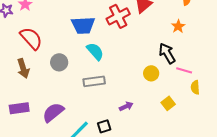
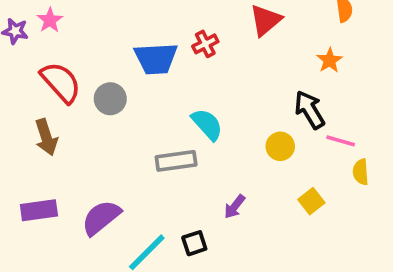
red cross: (118, 16) -> (205, 44), moved, size x0.6
cyan semicircle: (95, 51) -> (207, 124), moved
gray circle: (59, 62) -> (110, 99), moved
purple arrow: (126, 106) -> (235, 207), turned 152

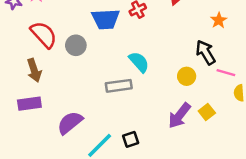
purple arrow: (235, 207) -> (179, 116), moved, size x1.6
purple rectangle: (39, 210) -> (29, 104), moved

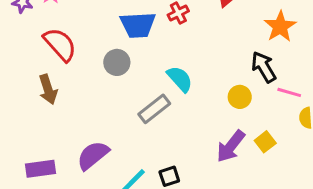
orange star: (219, 20) -> (280, 26), size x1.5
gray circle: (76, 45) -> (117, 62), moved
gray rectangle: (119, 86) -> (154, 109), turned -30
purple rectangle: (29, 104) -> (40, 169), moved

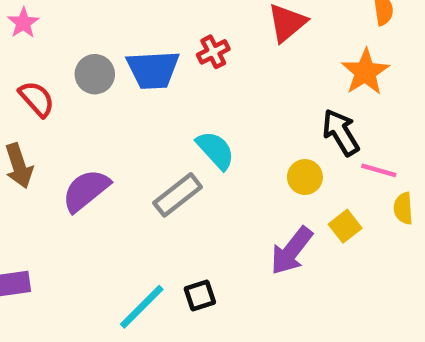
red semicircle: (60, 44) -> (37, 99), size x0.7
gray circle: (117, 62) -> (95, 74), moved
yellow square: (265, 142) -> (345, 226), moved
purple semicircle: (93, 155) -> (86, 190), moved

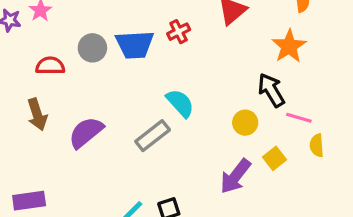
red semicircle: (37, 99) -> (50, 66), turned -48

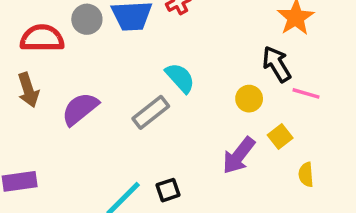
red semicircle: (50, 66) -> (42, 38), size x1.4
yellow semicircle: (317, 145) -> (306, 174), moved

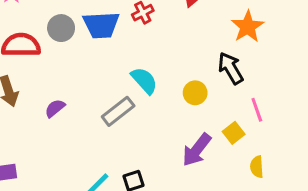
pink line: (306, 93) -> (257, 110), moved, turned 55
yellow circle: (249, 99) -> (195, 93), moved
purple semicircle: (80, 109) -> (55, 108), size x0.6

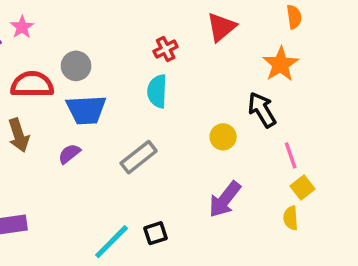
blue trapezoid: (101, 25) -> (86, 110), moved
cyan semicircle: (144, 80) -> (157, 91), moved, turned -136
yellow square: (234, 133) -> (302, 188), moved

